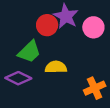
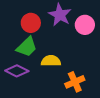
red circle: (47, 25) -> (31, 23), moved
orange cross: (95, 88) -> (75, 82), moved

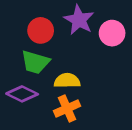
green trapezoid: (27, 47) -> (35, 62), turned 60
orange cross: (75, 82) -> (67, 108), moved

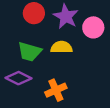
red circle: (41, 30) -> (34, 13), moved
yellow semicircle: (67, 81) -> (61, 47), moved

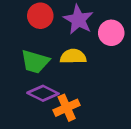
purple diamond: (18, 78) -> (43, 93), moved

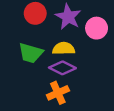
purple diamond: (43, 93) -> (62, 68), moved

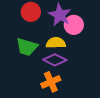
pink circle: (97, 28) -> (74, 25), moved

